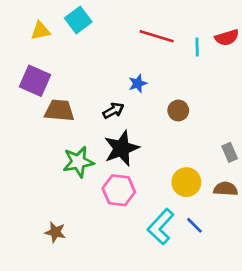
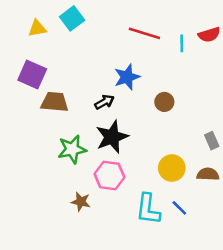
blue star: (138, 83) -> (127, 77), size x1.5
cyan L-shape: (161, 227) -> (148, 209), turned -36
brown star: (55, 232) -> (81, 202), moved

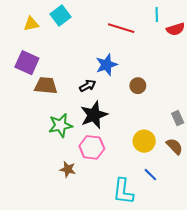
cyan line: (182, 43) -> (157, 14), moved
brown semicircle: (208, 174) -> (174, 146), turned 42
cyan L-shape: (148, 209) -> (123, 191), moved

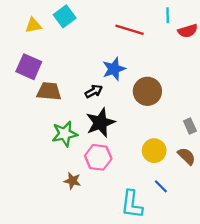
brown circle: (138, 86) -> (147, 91), size x1.6

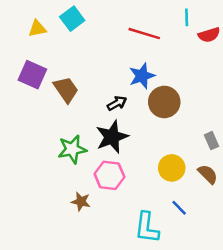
blue star: (114, 69) -> (142, 76), moved
brown trapezoid: (49, 91) -> (66, 90), moved, turned 50
black arrow: (94, 91) -> (117, 103), moved

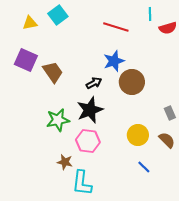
cyan L-shape: (147, 228) -> (82, 183), moved

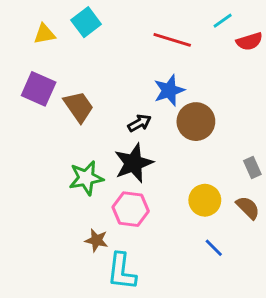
cyan line: (150, 14) -> (223, 21), turned 56

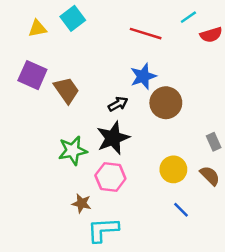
cyan L-shape: (122, 271) -> (103, 230), turned 80

